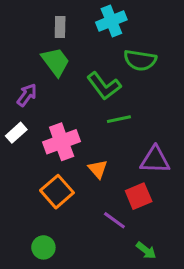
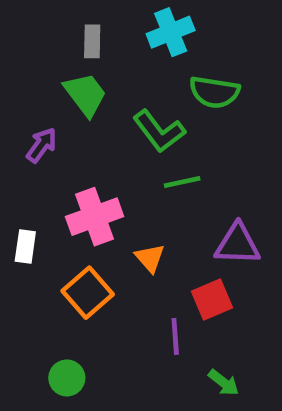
white rectangle: (16, 133) -> (25, 247), moved, turned -40
purple line: (114, 220) -> (175, 336), turned 50

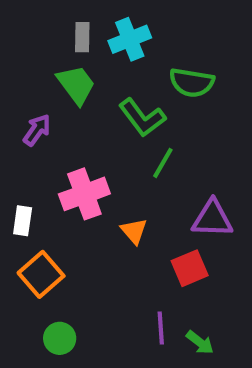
cyan cross: (171, 32) -> (130, 39), moved
green line: (182, 182) -> (163, 163), turned -48
orange square: (88, 293) -> (41, 274), moved
purple line: (175, 336) -> (161, 328), moved

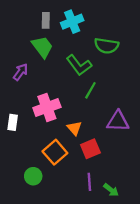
red square: (190, 268) -> (90, 149), moved
orange square: (41, 274) -> (55, 152), moved
green circle: (60, 338) -> (33, 176), moved

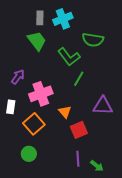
purple arrow: (21, 72) -> (18, 77), moved
orange square: (55, 152) -> (34, 124), moved

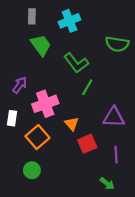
gray rectangle: (40, 18) -> (32, 16), moved
green semicircle: (93, 40) -> (117, 44), moved
purple line: (78, 159) -> (116, 155), moved

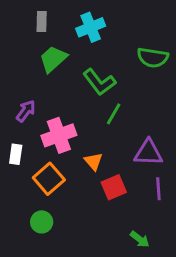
green trapezoid: (41, 45) -> (53, 59), turned -95
purple line: (116, 155) -> (158, 189), moved

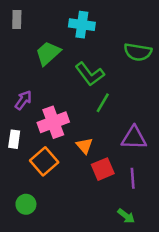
gray rectangle: (42, 22) -> (17, 19), moved
cyan cross: (91, 27) -> (82, 25), turned 30
purple line: (158, 189) -> (133, 178), moved
green circle: (42, 222) -> (26, 204), moved

